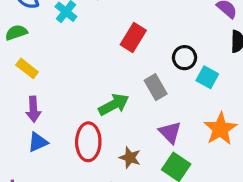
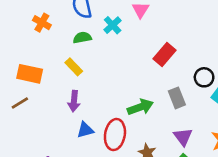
green semicircle: (16, 33) -> (82, 38), moved
blue triangle: (38, 142) -> (85, 130), moved

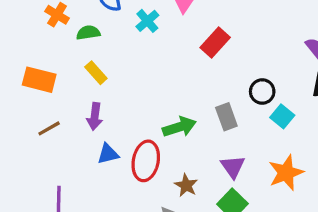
green semicircle: (82, 38) -> (88, 33), moved
red rectangle: (165, 55) -> (215, 43), moved
brown line: (20, 103) -> (49, 128), moved

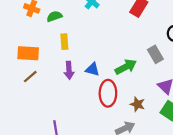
yellow rectangle: (96, 73) -> (64, 42), turned 48
brown line: (49, 128) -> (30, 77), moved
blue triangle: (108, 154) -> (92, 69), moved, turned 40

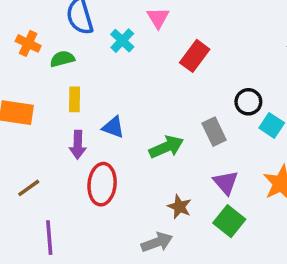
blue triangle: (92, 69) -> (113, 127), moved
brown line: (30, 77) -> (29, 188), moved
red ellipse: (108, 93) -> (102, 184), moved

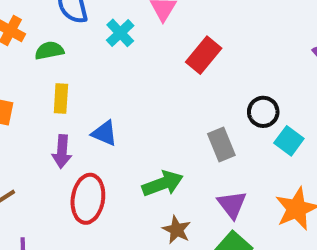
green arrow: (166, 147) -> (163, 184), moved

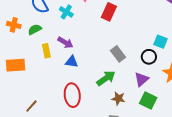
black circle: (263, 112) -> (149, 57), moved
gray rectangle: (221, 144) -> (118, 54), moved
purple arrow: (62, 152) -> (65, 43), moved, turned -49
purple triangle: (232, 205) -> (142, 79), turned 42

